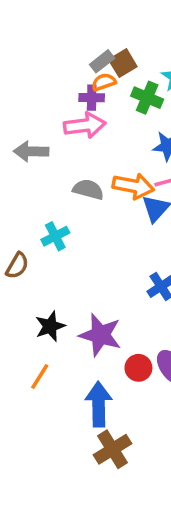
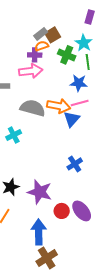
gray semicircle: (88, 189) -> (33, 108), size x1.4

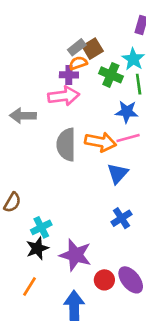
gray semicircle: (33, 108) -> (66, 145), turned -105
blue triangle: (72, 119) -> (118, 173), moved
cyan cross: (14, 135) -> (41, 227), moved

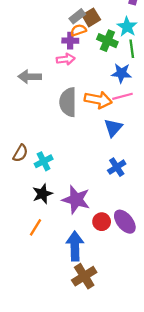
pink arrow: (64, 96) -> (66, 59), size x0.7
cyan cross: (41, 227) -> (44, 161), moved

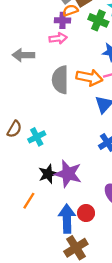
black star: (42, 194) -> (48, 174), moved
red circle: (102, 222) -> (86, 213), moved

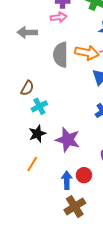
brown semicircle: (14, 129) -> (27, 88), moved
black star: (48, 174) -> (37, 134), moved
blue arrow: (67, 219) -> (67, 180), size x0.7

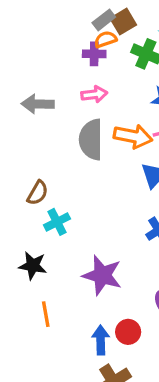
pink arrow: (59, 17) -> (94, 94), moved
black star: (37, 134) -> (33, 266), moved, turned 30
orange line: (32, 164) -> (46, 314), turned -42

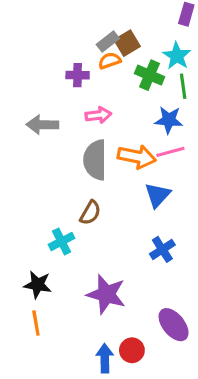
purple cross: (94, 54) -> (78, 75), moved
brown semicircle: (38, 193) -> (90, 213), moved
orange line: (46, 314) -> (36, 323), moved

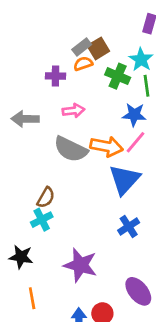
pink line: (170, 152) -> (136, 142), turned -35
gray semicircle: (95, 160) -> (71, 149), turned -64
blue triangle: (158, 195) -> (124, 180), size x1.4
brown semicircle: (90, 213) -> (46, 198), moved
orange line: (36, 323) -> (32, 298), moved

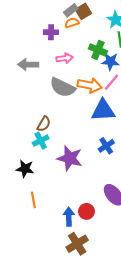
green cross: (118, 76) -> (98, 50), moved
blue triangle: (124, 180) -> (103, 110), turned 45
purple star: (80, 265) -> (70, 158), moved

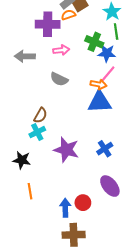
purple cross: (51, 32) -> (48, 24), size x1.6
orange arrow: (90, 85) -> (98, 84), moved, size x0.7
gray semicircle: (63, 87) -> (59, 79), size x0.7
blue cross: (106, 146) -> (105, 149), moved
brown cross: (77, 244) -> (74, 235), turned 30

